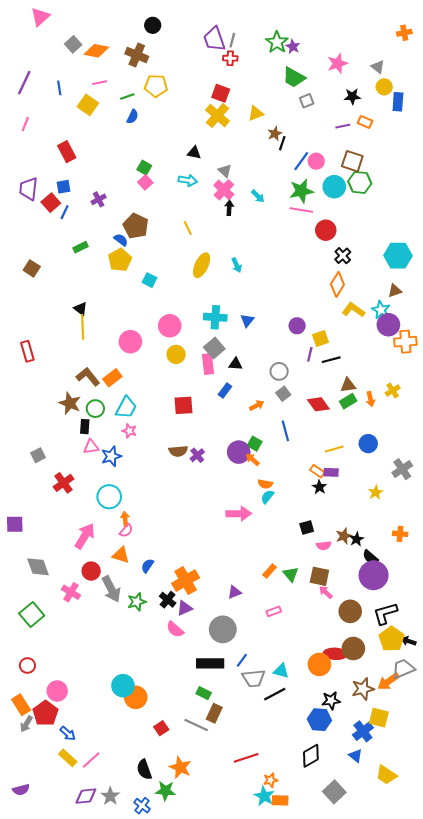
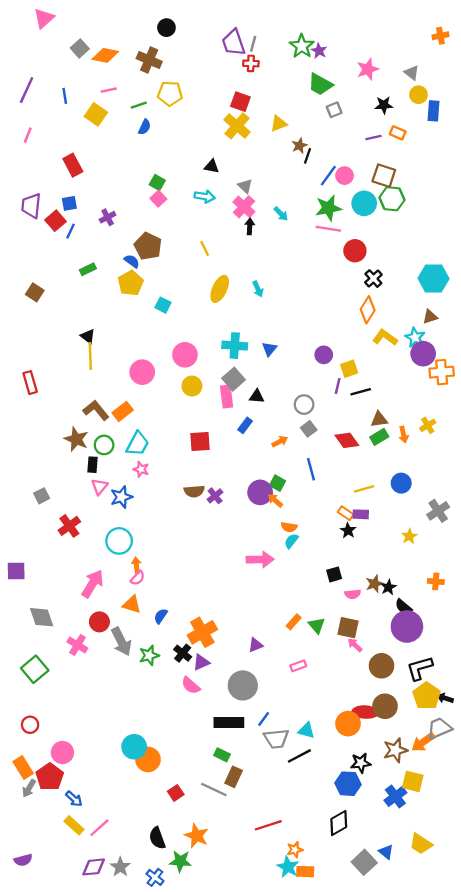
pink triangle: (91, 447) -> (99, 487), turned -42
blue triangle: (355, 756) -> (386, 852), moved

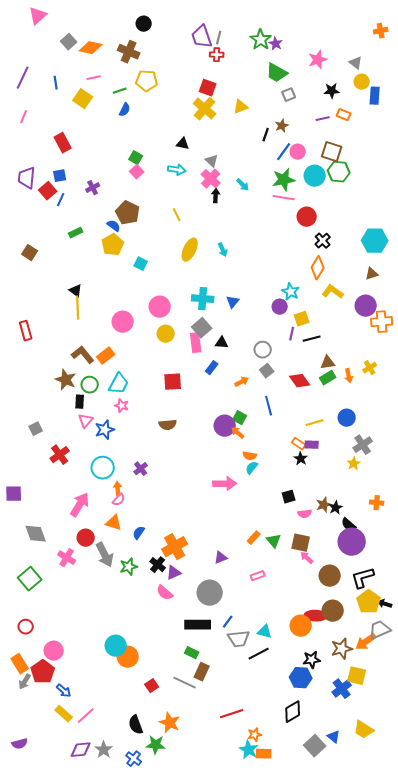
brown star: (299, 146) -> (282, 126), moved
cyan star: (415, 337) -> (291, 292), moved
purple cross: (215, 496) -> (141, 469), moved
gray cross: (438, 511) -> (363, 445), moved

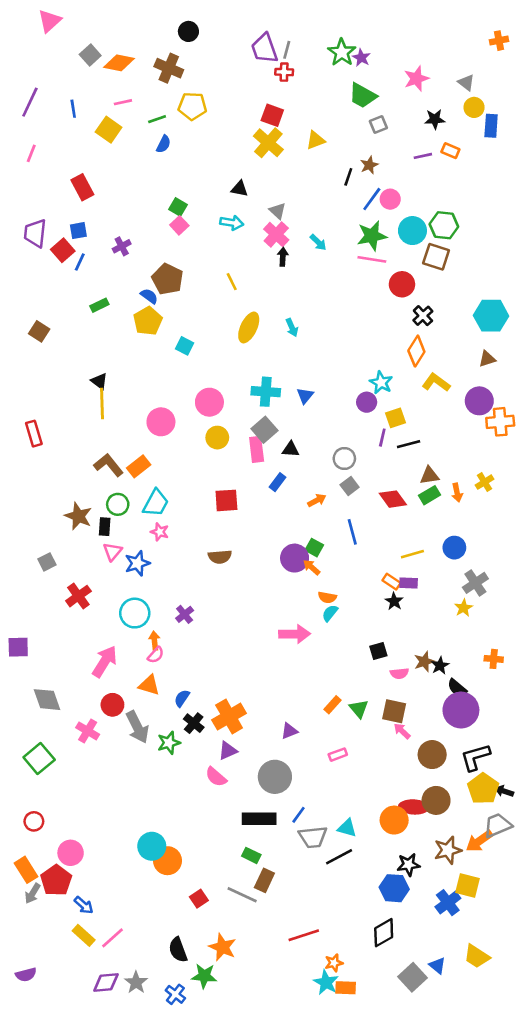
brown square: (332, 152) -> (436, 257), moved
brown star: (66, 380) -> (78, 516), moved
black cross: (158, 565) -> (194, 723), moved

